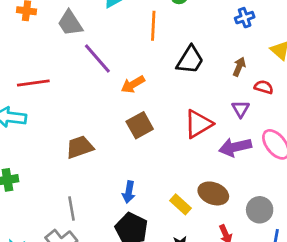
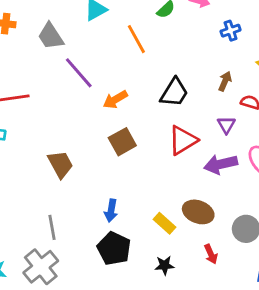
orange line: (153, 26) -> (136, 39), turned -32
black trapezoid: (190, 60) -> (174, 92), moved
brown trapezoid: (80, 147) -> (60, 164), turned 80

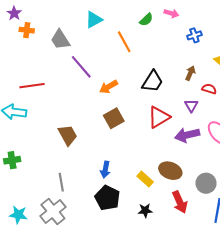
red arrow: (211, 254) -> (180, 202), size x1.5

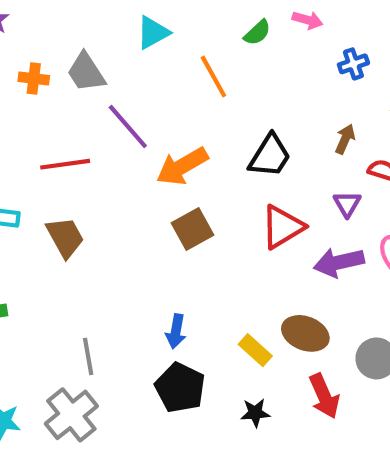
orange cross: (27, 30) -> (34, 79), moved
red line: (32, 86) -> (65, 164), moved
orange arrow: (109, 87) -> (182, 166), size x1.4
brown trapezoid: (68, 135) -> (65, 237), moved

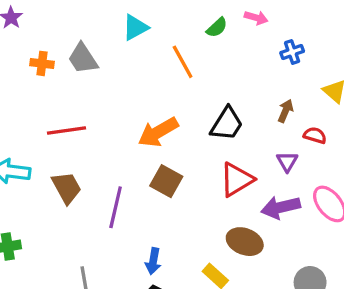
purple line: (128, 127) -> (116, 207), moved, turned 54
brown square: (193, 229) -> (166, 181), turned -32
brown ellipse: (305, 333) -> (245, 242), moved

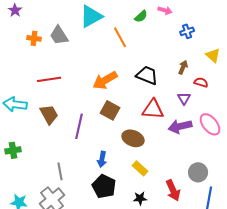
cyan triangle: (135, 27) -> (91, 16), size x1.4
black trapezoid: (227, 124) -> (147, 75), turned -100
red triangle: (237, 179) -> (153, 109), turned 35
brown ellipse: (245, 242) -> (133, 138), moved

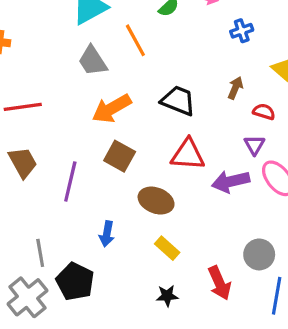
gray trapezoid: (59, 35) -> (93, 61), moved
purple triangle: (184, 98) -> (254, 145), moved
black pentagon: (104, 186) -> (75, 281), moved

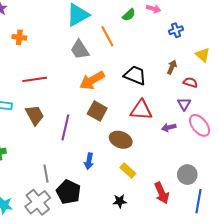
purple arrow: (231, 181) -> (169, 127), size x0.6
black star: (167, 296) -> (120, 201), moved

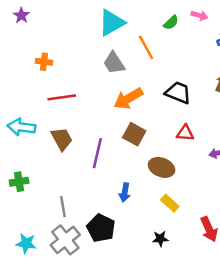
orange cross: (19, 37) -> (44, 62), moved
red triangle: (141, 110) -> (185, 133), size x0.7
gray line: (46, 174) -> (63, 207), moved

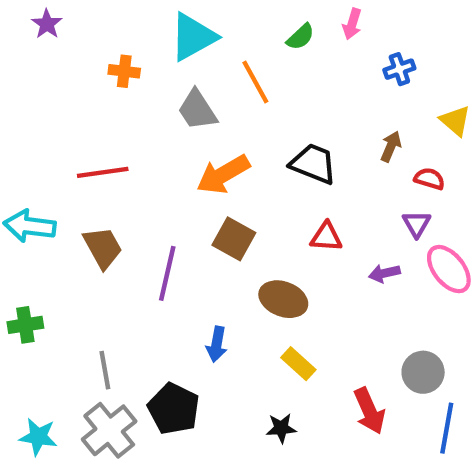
purple star: (21, 15) -> (47, 24), moved
pink arrow: (200, 15) -> (352, 24), turned 91
orange cross: (44, 62) -> (124, 71), moved

